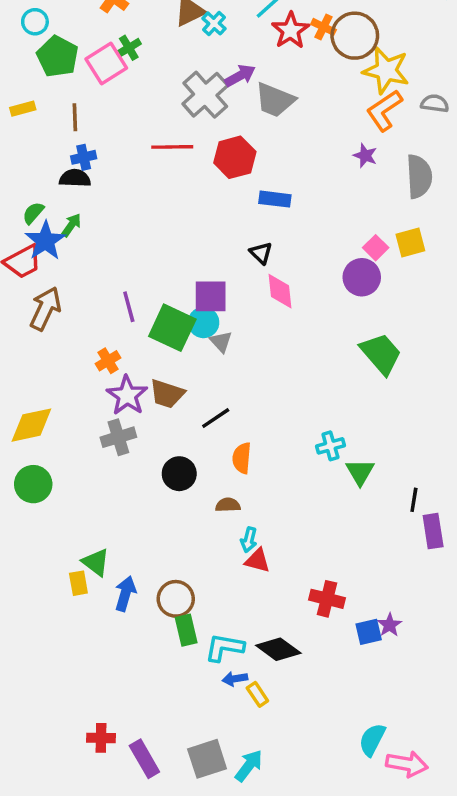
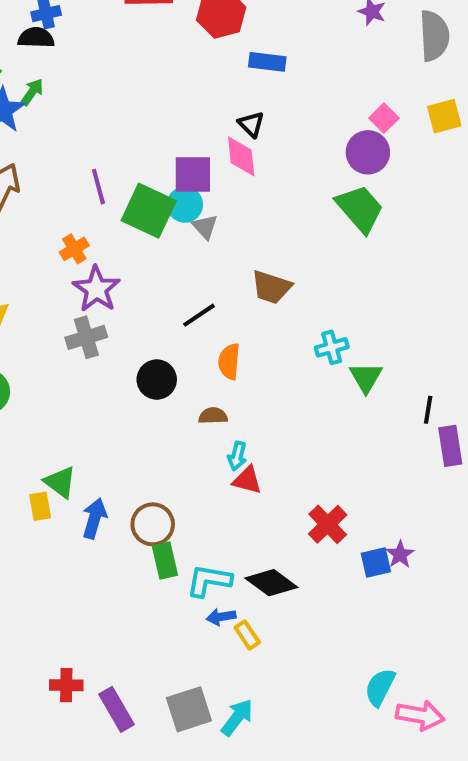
yellow square: (410, 242) -> (444, 116), moved
pink diamond: (280, 291) -> (241, 156), moved
green trapezoid: (381, 354) -> (360, 209), moved
brown trapezoid: (167, 394) -> (271, 287), moved
red cross: (327, 599) -> (328, 524), turned 32

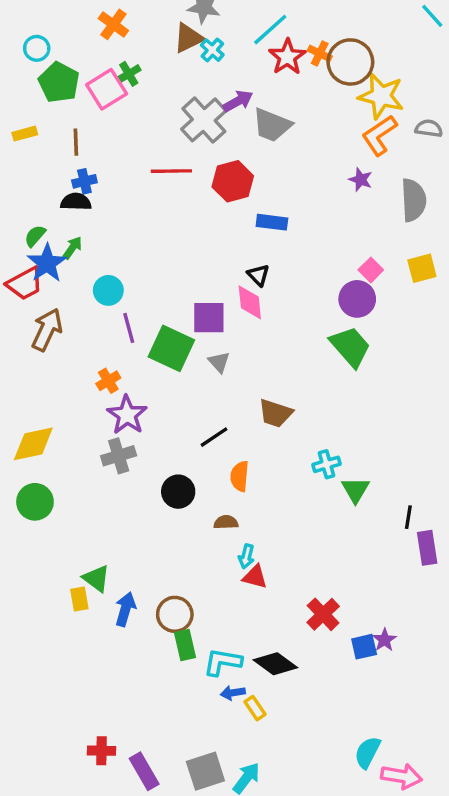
cyan circle: (185, 205) -> (108, 290), moved

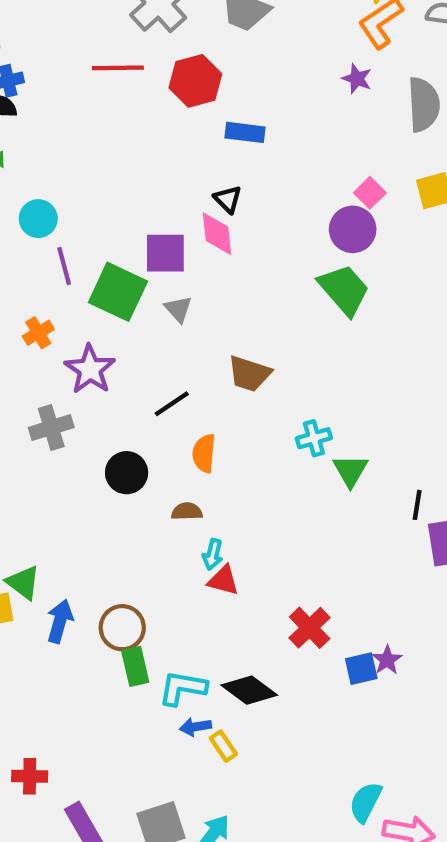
purple star: (127, 415) -> (90, 369), moved
red cross: (101, 751) -> (30, 776), moved

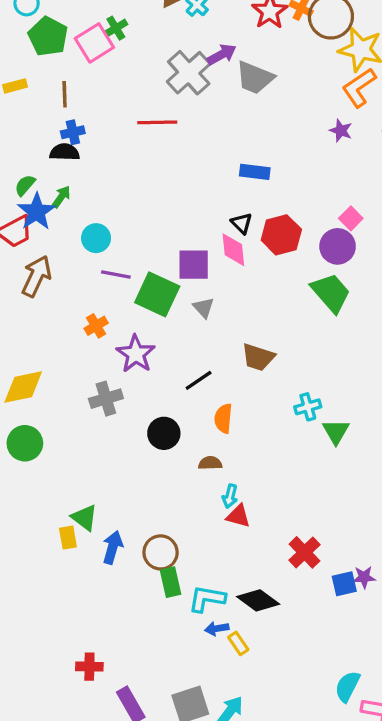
red hexagon: (195, 81) -> (281, 235), moved
purple line: (64, 266) -> (116, 275), turned -64
purple star: (387, 660) -> (364, 577), turned 30

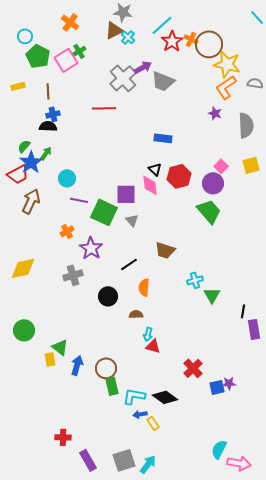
green circle: (25, 443) -> (24, 330), moved

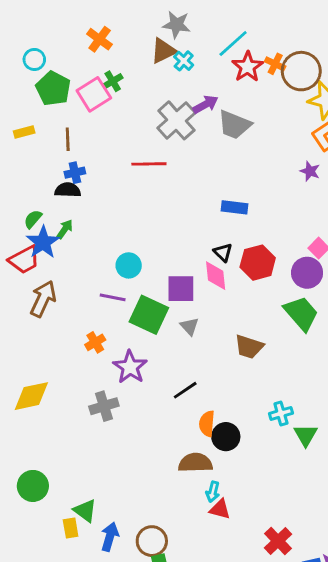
cyan circle: (67, 178) -> (129, 265), moved
brown trapezoid: (165, 250) -> (249, 347), moved
black circle: (108, 296) -> (226, 437), moved
brown semicircle: (136, 314) -> (195, 463), size x1.6

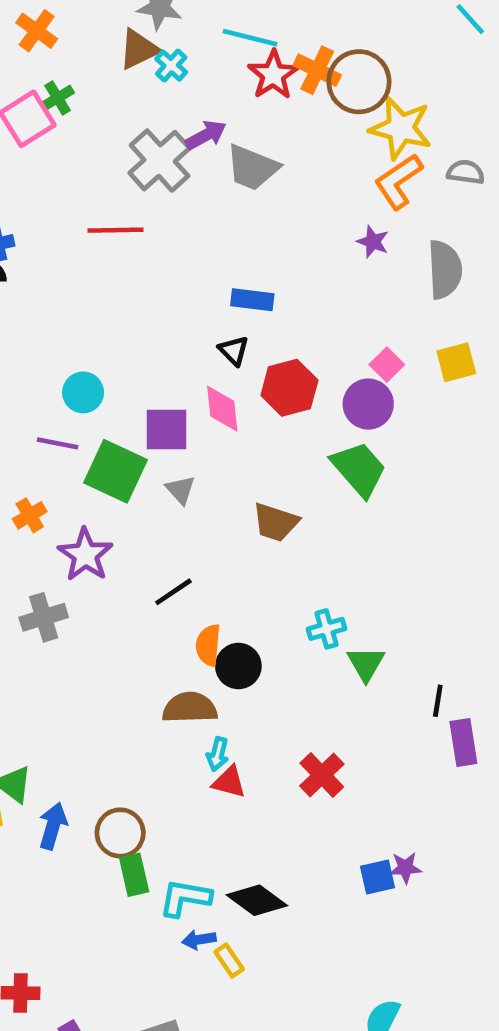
cyan line: (233, 44) -> (250, 38), turned 56
orange cross: (275, 64) -> (317, 70), size x1.4
black triangle: (223, 252) -> (234, 351), moved
red cross: (278, 541) -> (322, 775), moved

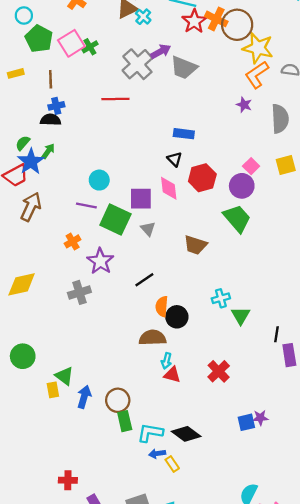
green cross: (58, 98) -> (90, 47), moved

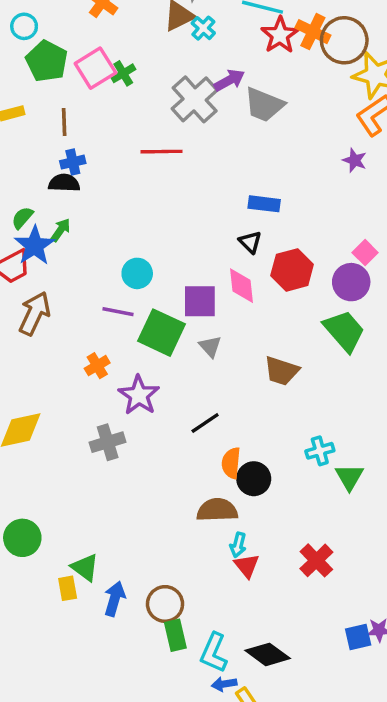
red triangle: (172, 375) -> (247, 566), turned 36
cyan L-shape: (150, 433) -> (214, 653), turned -76

